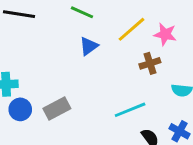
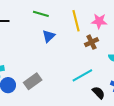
yellow line: (132, 29) -> (76, 21), turned -55

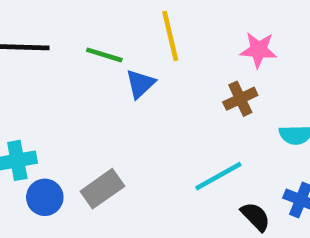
green line: (41, 14) -> (104, 55), moved
yellow line: (76, 21) -> (170, 36), moved

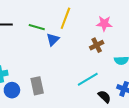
yellow line: (170, 36) -> (65, 18), turned 35
gray rectangle: (102, 189) -> (37, 86), turned -66

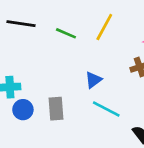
blue triangle: (53, 39) -> (93, 80), moved
cyan line: (88, 79) -> (106, 109), moved, turned 50

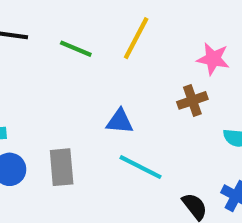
blue triangle: (93, 80) -> (120, 121), turned 42

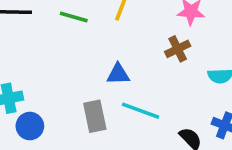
gray rectangle: (62, 167) -> (95, 116), moved

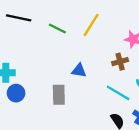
cyan line: (141, 111) -> (118, 93), moved

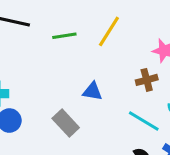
green line: (57, 29) -> (64, 36), turned -36
gray rectangle: (59, 95) -> (66, 123), turned -42

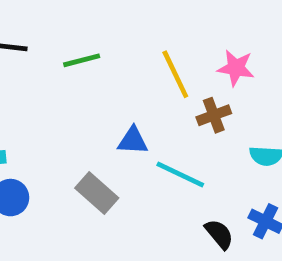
yellow line: (109, 31) -> (175, 74), moved, turned -52
cyan line: (144, 121) -> (180, 174), moved

